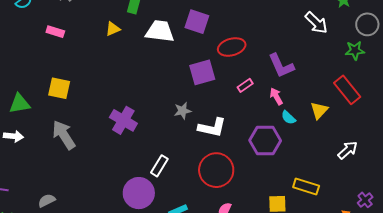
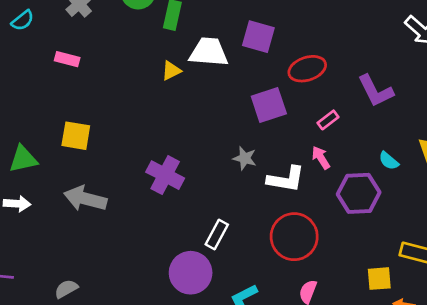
yellow triangle: (113, 29) -> (171, 71), moved
pink arrow: (276, 96) -> (321, 158), moved
gray star: (183, 111) -> (245, 158), turned 30
gray arrow: (64, 135) -> (85, 199), turned -40

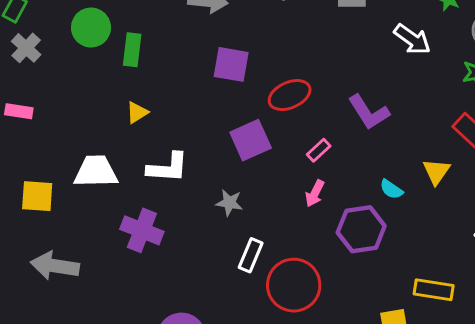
white trapezoid: (209, 52) -> (96, 172), moved
pink arrow: (321, 158) -> (315, 193), turned -115
white L-shape: (286, 179) -> (168, 168), moved
white rectangle: (217, 234) -> (251, 255), moved

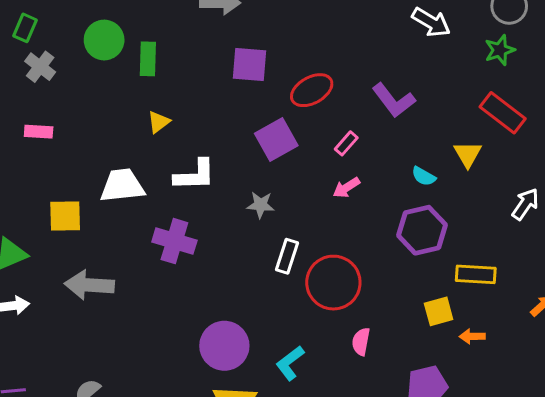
pink arrow: (315, 193) -> (346, 188), turned 36
purple hexagon: (361, 229) -> (422, 230), moved

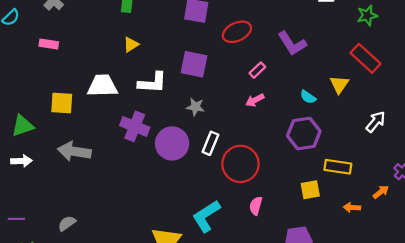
purple square: (276, 139) -> (194, 64), moved, turned 36
orange arrow: (472, 336) -> (352, 207), moved
purple circle: (224, 346) -> (172, 143), moved
cyan L-shape: (290, 363) -> (206, 216), size x1.4

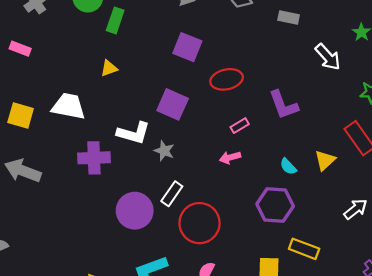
white L-shape: (152, 83) -> (134, 133), moved
purple cross: (135, 126) -> (94, 158), turned -36
purple circle: (172, 143) -> (135, 211), moved

